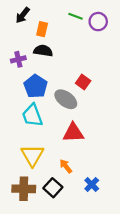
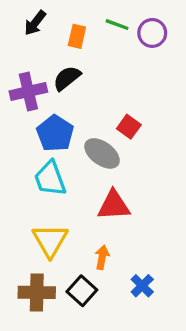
orange rectangle: (42, 29) -> (77, 36), moved
black semicircle: (43, 51) -> (67, 78), turned -48
purple cross: (18, 59) -> (28, 92), size x1.5
orange arrow: (66, 166) -> (102, 257), turned 48

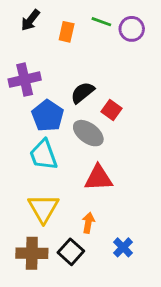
black semicircle: (67, 78) -> (82, 93), moved

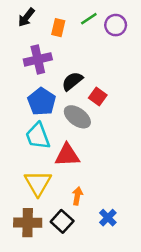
green line: (101, 22) -> (89, 19), turned -54
purple cross: (25, 80) -> (38, 59), moved
red triangle: (98, 178) -> (67, 155), moved

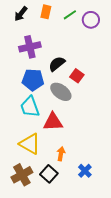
orange rectangle: (58, 28) -> (46, 12), moved
blue pentagon: (42, 102) -> (33, 80), turned -30
yellow triangle: (38, 183) -> (30, 144), turned -30
brown cross: (28, 223) -> (22, 175), turned -30

